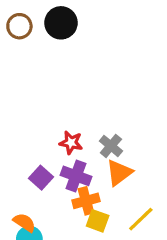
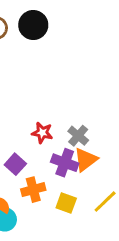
purple cross: (76, 176) -> (65, 163), moved
orange cross: (86, 201) -> (33, 190), moved

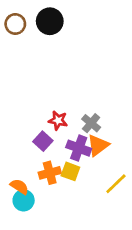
purple square: (15, 164) -> (43, 141), moved
yellow square: (66, 203) -> (70, 171), moved

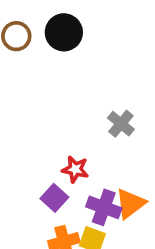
gray cross: (91, 123) -> (121, 124), moved

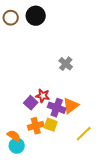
red star: (75, 169) -> (43, 96), moved

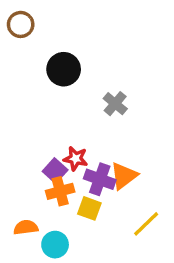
black circle: (36, 16) -> (64, 69), moved
orange cross: (36, 126) -> (60, 191), moved
orange semicircle: (14, 136) -> (26, 227), turned -40
cyan circle: (17, 146) -> (55, 245), moved

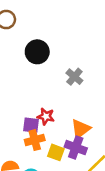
purple square: (55, 171) -> (31, 125), turned -35
purple cross: (100, 179) -> (76, 147), moved

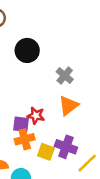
orange triangle: (81, 129) -> (68, 106), moved

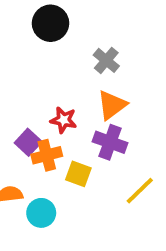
purple square: (21, 124) -> (28, 142), moved, turned 36
purple cross: (66, 147) -> (110, 142), moved

